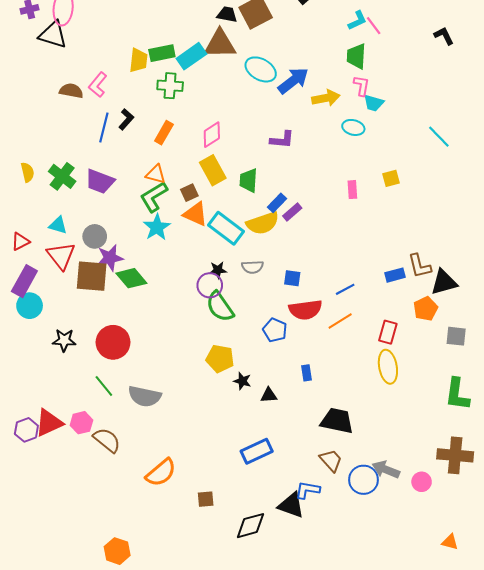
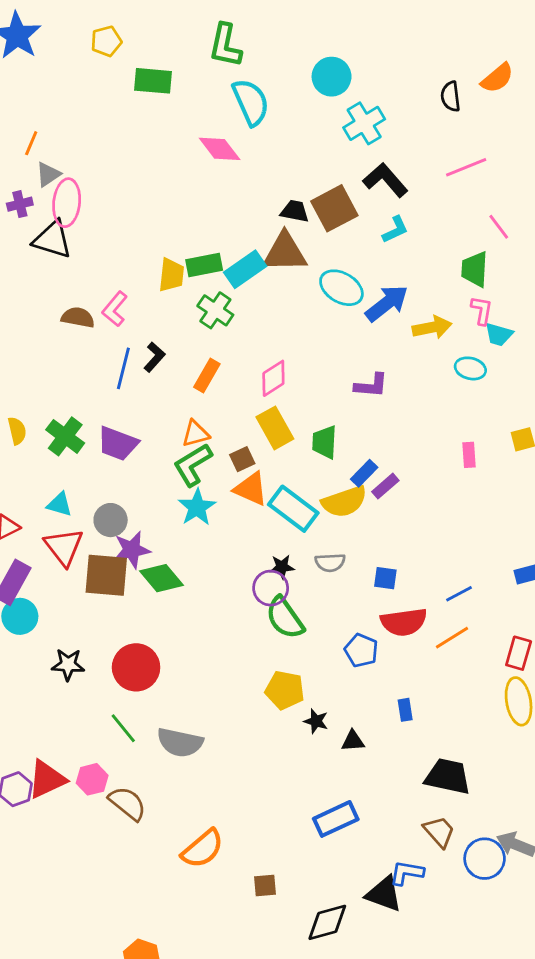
cyan L-shape: (357, 21) -> (395, 230), moved
green cross: (170, 86) -> (215, 310), turned 30
orange triangle: (156, 174) -> (196, 434), turned -30

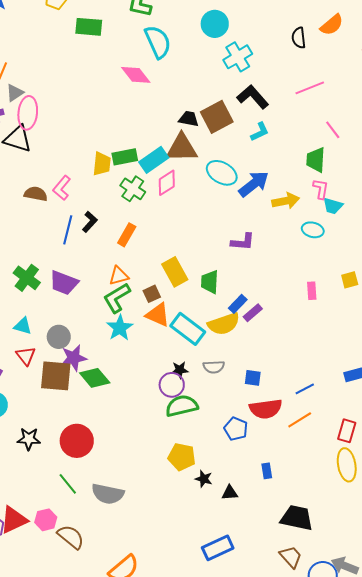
pink diamond: (273, 378) -> (167, 183), moved
red triangle: (64, 547) -> (26, 356), size x0.7
green semicircle: (285, 618) -> (182, 406), turned 112

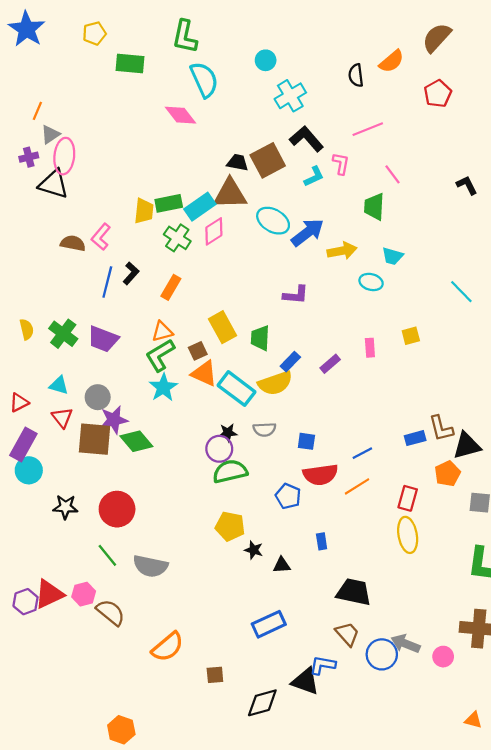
cyan circle: (215, 24) -> (266, 60), size x0.7
pink L-shape: (321, 189) -> (341, 164), moved
purple rectangle: (253, 313) -> (330, 364), moved

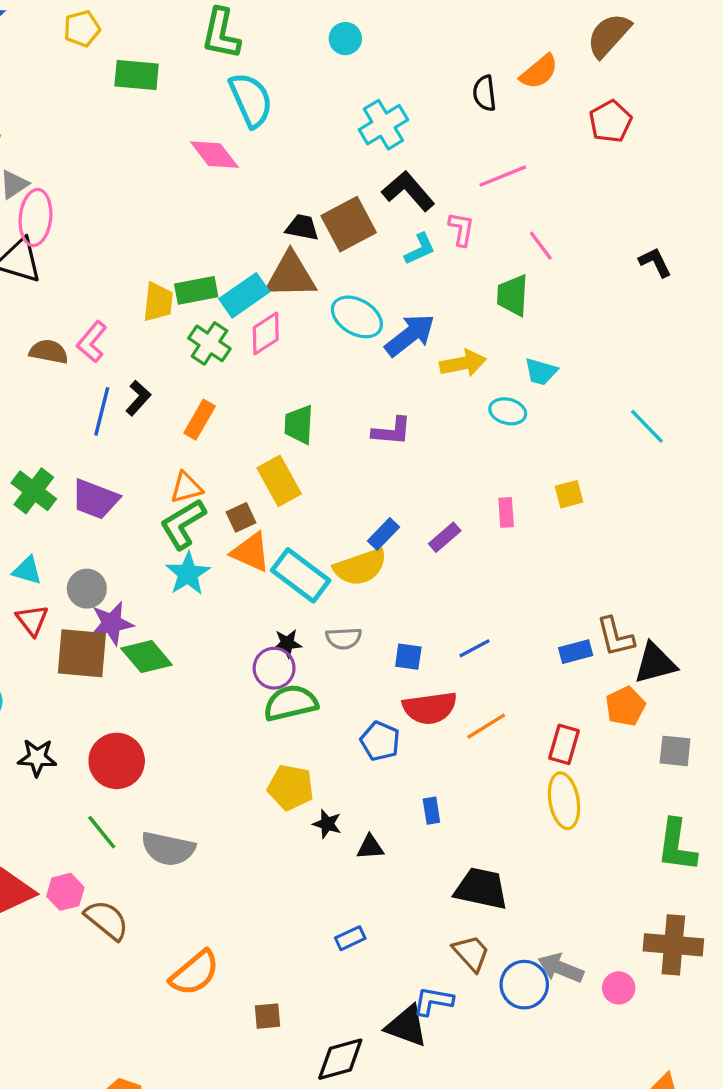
cyan circle: (266, 60) -> (345, 39), moved
green trapezoid: (260, 338) -> (299, 425), moved
blue line: (362, 453) -> (475, 648), moved
blue rectangle: (269, 624) -> (350, 938), size x0.6

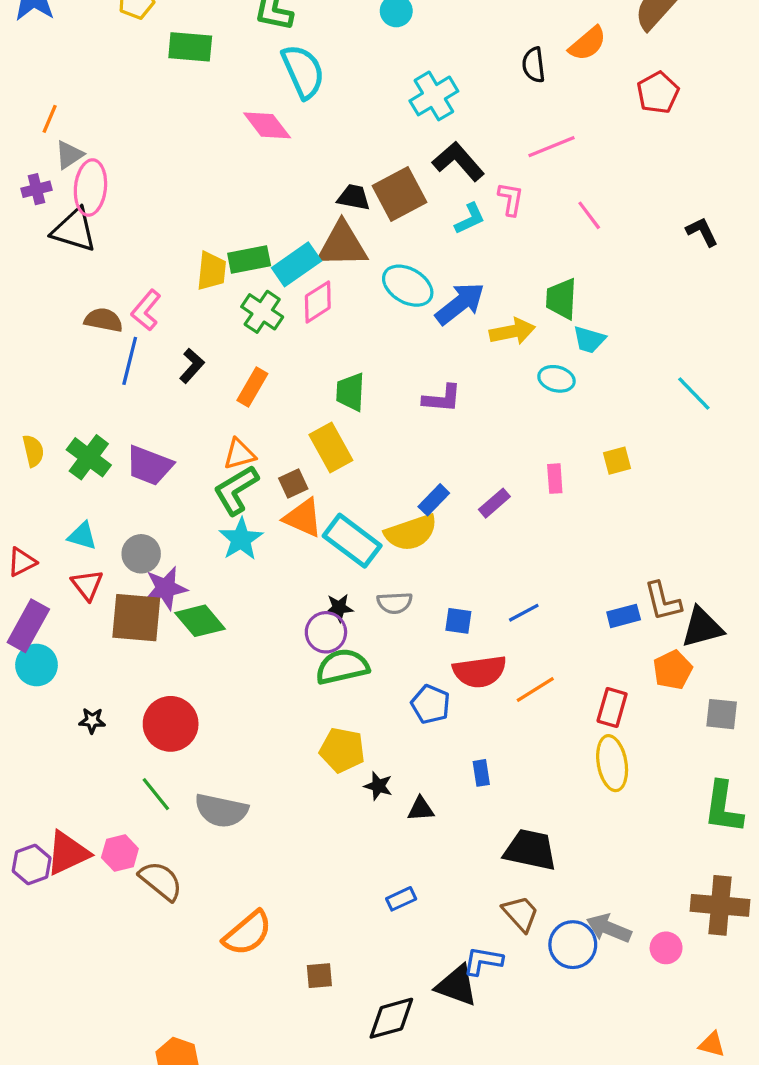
green trapezoid: (513, 295) -> (561, 299), moved
blue line: (102, 411) -> (130, 361), moved
black star: (37, 758) -> (92, 721), size x0.7

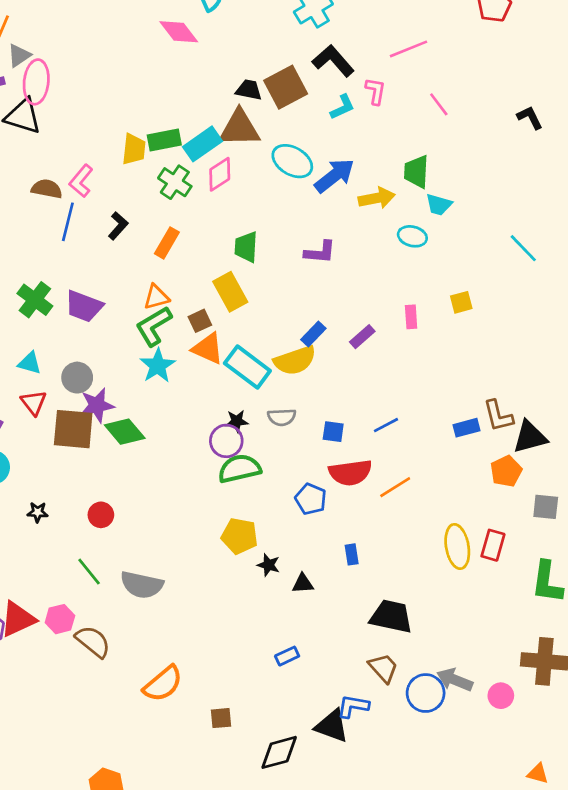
red rectangle: (612, 708) -> (493, 545), moved
red circle: (171, 724) -> (101, 515), size x0.6

